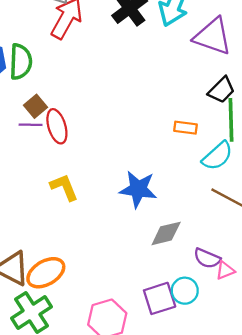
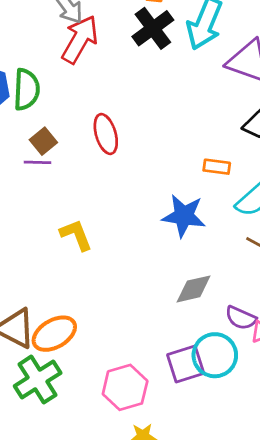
red ellipse: (57, 126) -> (106, 134), moved
blue star: (138, 189) -> (184, 216), moved
cyan circle: (185, 291) -> (215, 355), size x1.4

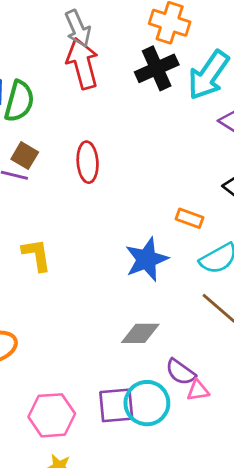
red arrow: (80, 39) -> (83, 63), turned -57
brown square: (43, 141) -> (25, 156), turned -32
blue star: (184, 216) -> (147, 259), turned 30

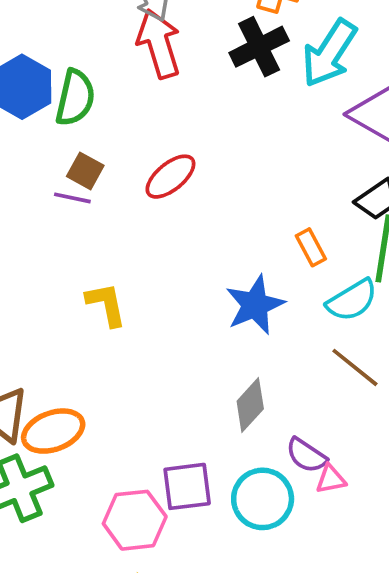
red ellipse: (88, 162) -> (170, 177), turned 57
orange rectangle: (189, 218) -> (311, 247), turned 44
gray diamond: (140, 333) -> (250, 405), turned -45
purple square: (116, 405) -> (187, 486), moved

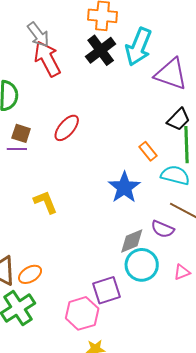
cyan semicircle: (352, 300) -> (175, 175), turned -124
gray diamond: (250, 405) -> (132, 241), turned 36
orange ellipse: (53, 431) -> (30, 274), size x0.7
purple semicircle: (306, 455) -> (163, 229), moved
cyan circle: (263, 499) -> (142, 265), moved

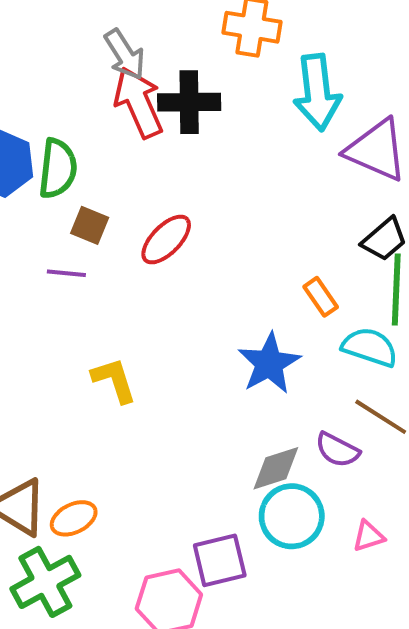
cyan arrow: (138, 47) -> (317, 92), turned -33
black cross: (101, 50) -> (189, 102), moved, turned 32
brown square: (21, 133) -> (90, 225), moved

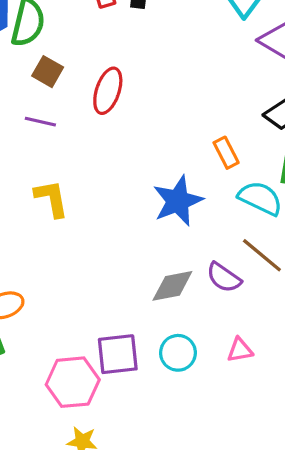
red ellipse: (166, 240) -> (108, 91), turned -33
purple line: (66, 273) -> (40, 122), moved
cyan circle: (292, 516) -> (178, 353), moved, size x0.7

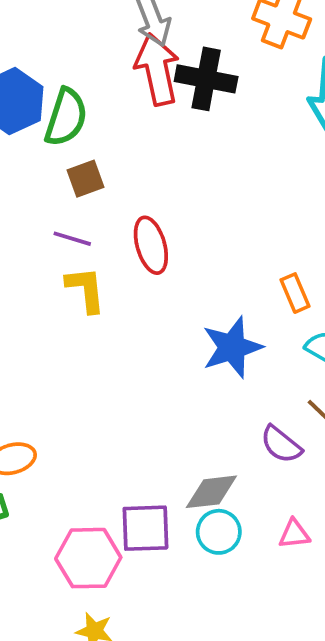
brown square: (48, 72) -> (86, 179), turned 36
red ellipse: (108, 91) -> (151, 245), moved, turned -39
yellow L-shape: (51, 198) -> (86, 289), moved
gray diamond: (172, 286) -> (211, 492), moved

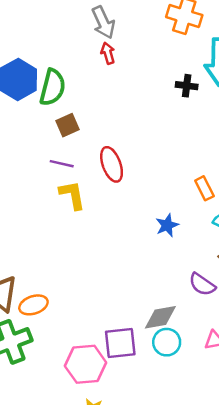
red arrow: (157, 69) -> (108, 53), size x0.5
black cross: (206, 79) -> (187, 86), moved, size x0.6
blue star: (232, 347) -> (167, 225), size x0.6

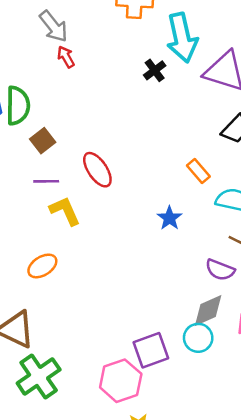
black cross: (187, 86) -> (155, 70), turned -30
orange ellipse: (33, 305) -> (42, 266), moved
gray diamond: (160, 317) -> (208, 310), moved

